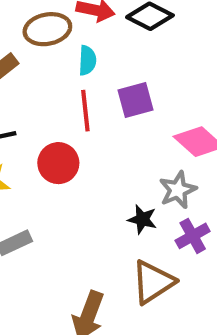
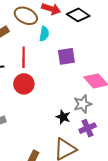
brown ellipse: (47, 29) -> (26, 16), turned 30
red line: (85, 111) -> (24, 57), moved

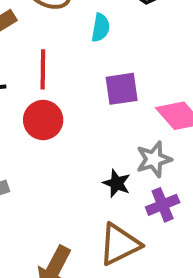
cyan semicircle: (44, 34) -> (100, 28), moved
purple square: (66, 56) -> (122, 89), moved

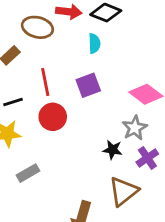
cyan semicircle: (100, 28) -> (94, 43), moved
purple square: (122, 89) -> (88, 85), moved

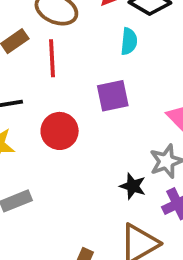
red line: (45, 82) -> (52, 58), moved

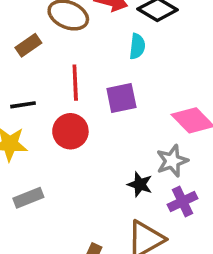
red line: (52, 58) -> (75, 83), moved

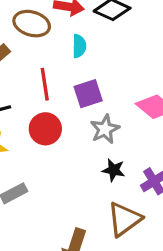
cyan semicircle: (137, 46) -> (79, 46), moved
gray star: (172, 161) -> (105, 129), moved

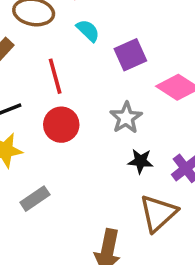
cyan semicircle: (79, 46) -> (88, 31), turned -40
purple square: (88, 94) -> (130, 55), moved

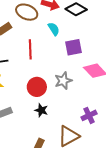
red circle: (61, 125) -> (37, 87), moved
black star: (140, 161) -> (41, 110), moved

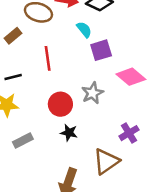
cyan semicircle: (54, 29) -> (84, 30), moved

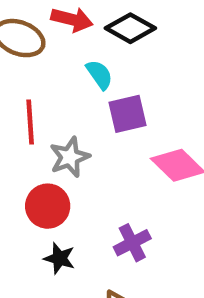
gray star: (93, 93) -> (70, 157), moved
purple cross: (129, 133) -> (132, 243), moved

